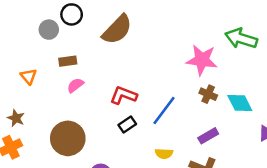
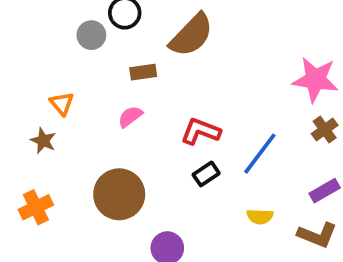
brown rectangle: (68, 61) -> (143, 72), moved
brown cross: (208, 94) -> (325, 130), turned 30
brown star: (16, 118) -> (43, 141), moved

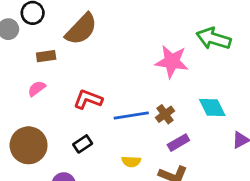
brown cross: (325, 130) -> (165, 114), moved
blue line: (260, 154) -> (131, 116), turned 44
black rectangle: (206, 174) -> (83, 144), moved

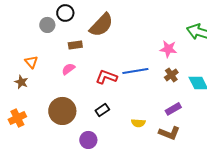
pink star: (172, 62) -> (168, 49), size x0.7
brown cross: (165, 114) -> (171, 75), moved
blue line: (131, 116) -> (135, 71), moved

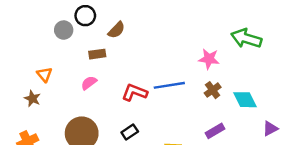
brown semicircle: (101, 25) -> (116, 30), moved, size x0.6

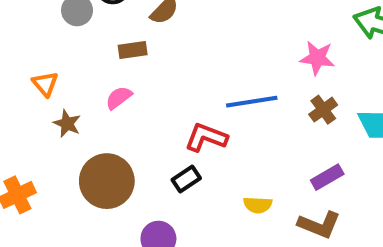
red L-shape: (135, 92) -> (206, 137), moved
brown star: (32, 98) -> (67, 124), moved

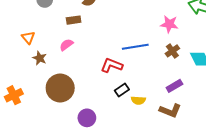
black rectangle: (186, 179) -> (122, 90), moved

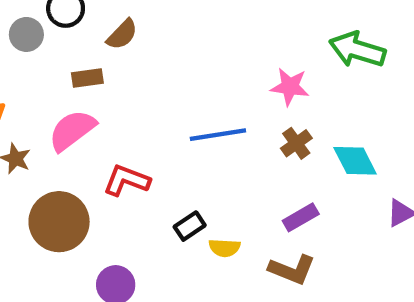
pink semicircle: (66, 45) -> (72, 130), size x1.6
red L-shape: (112, 65) -> (127, 180), moved

